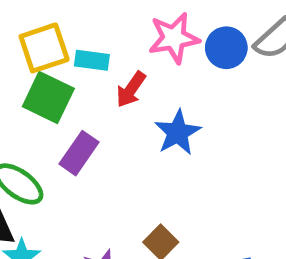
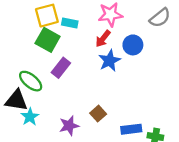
blue circle: (226, 48) -> (133, 45), moved
red arrow: (131, 89) -> (103, 39), moved

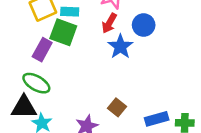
green square: (48, 40) -> (63, 32), moved
purple rectangle: (61, 68) -> (42, 50), moved

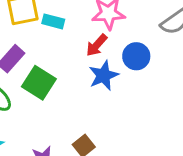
green square: (63, 32) -> (39, 83), moved

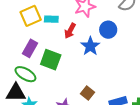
red arrow: (97, 45) -> (70, 31), moved

